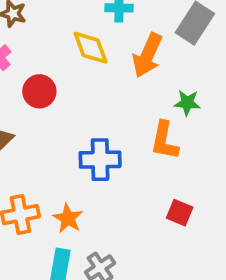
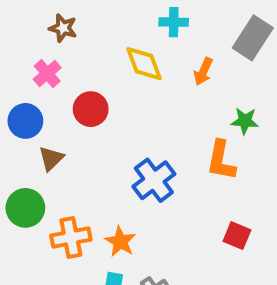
orange arrow: (147, 55) -> (203, 72), size x0.6
blue cross: (100, 160) -> (154, 180), turned -36

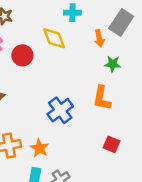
orange arrow: (203, 72) -> (99, 38), moved, turned -35
red circle: (91, 109) -> (22, 55), moved
green star: (245, 121) -> (113, 64), moved

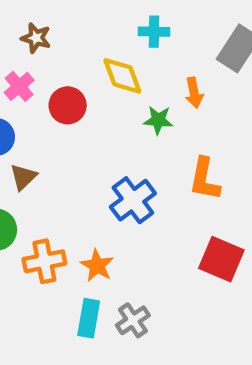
orange arrow: (99, 38) -> (194, 93), moved
green star: (113, 64) -> (158, 120), moved
red square: (111, 144) -> (221, 259), size x1.5

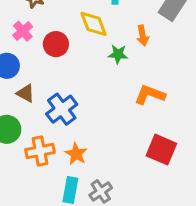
brown triangle: (23, 177) -> (26, 93), turned -48
orange L-shape: (205, 179) -> (150, 95), turned 100
blue cross: (133, 200) -> (62, 109), moved

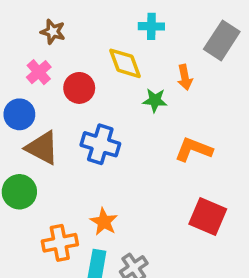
brown triangle: (26, 93) -> (42, 148), size x1.5
blue cross: (62, 109) -> (100, 144), moved, turned -36
orange cross: (40, 151) -> (60, 243), moved

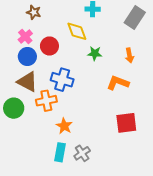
orange arrow: (185, 77) -> (129, 55), moved
blue circle: (19, 114) -> (27, 57), moved
red square: (208, 216) -> (126, 123), turned -30
orange cross: (60, 243) -> (46, 101), moved

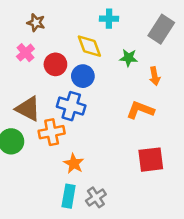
green star: (95, 53) -> (129, 58), moved
blue circle: (27, 57) -> (83, 76), moved

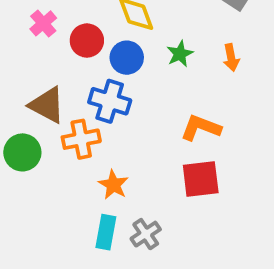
green star: (129, 58) -> (180, 54), moved, turned -30
orange L-shape: (140, 110) -> (201, 128), moved
red square: (151, 160) -> (201, 179), moved

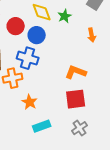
green star: (180, 54) -> (65, 16), moved
cyan rectangle: (106, 232) -> (42, 126), moved, turned 60
gray cross: (146, 234) -> (80, 128), moved

